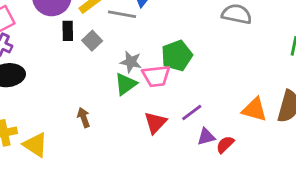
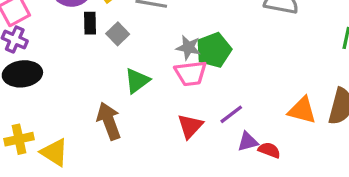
gray star: (131, 62) -> (188, 47), moved
green triangle: (126, 84) -> (137, 81), moved
brown arrow: (84, 118) -> (109, 121), size x1.6
red semicircle: (225, 144) -> (269, 150), turned 66

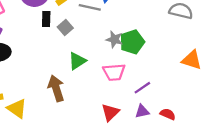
pink trapezoid: (191, 73) -> (114, 72), moved
orange triangle: (302, 110) -> (192, 60), moved
red triangle: (190, 126) -> (110, 112), moved
purple triangle: (248, 142) -> (142, 111), moved

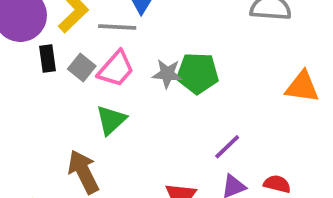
green pentagon: (132, 42) -> (198, 73), turned 30
pink trapezoid: (114, 72) -> (116, 69), moved, turned -35

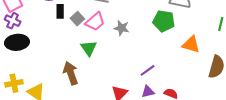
green pentagon: (198, 73) -> (164, 21), moved
green triangle: (111, 120) -> (89, 48), turned -30

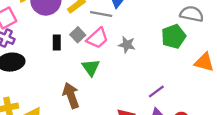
black rectangle: (60, 11) -> (57, 43), moved
green pentagon: (164, 21) -> (174, 36), turned -30

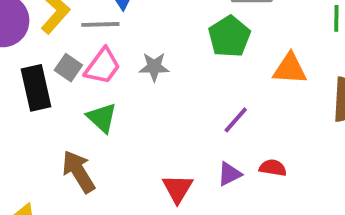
black rectangle: (57, 43) -> (36, 88), size x1.6
purple line: (156, 91) -> (236, 120), moved

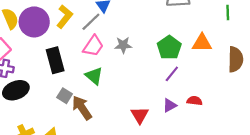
gray line: (100, 24) -> (91, 22), turned -40
green pentagon: (229, 37) -> (169, 48), moved
gray square: (68, 68) -> (65, 96), moved

